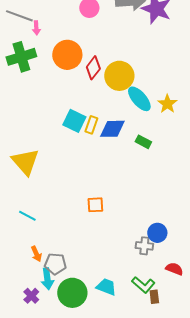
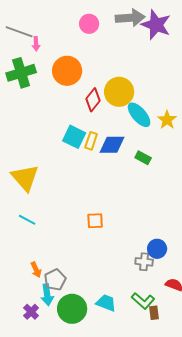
red diamond: (93, 68) -> (93, 100), moved
cyan line: (27, 216) -> (27, 220), moved
gray pentagon: (55, 264) -> (55, 280), turned -30

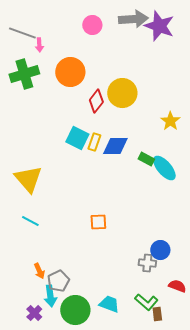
cyan ellipse: (139, 115) -> (164, 168), moved

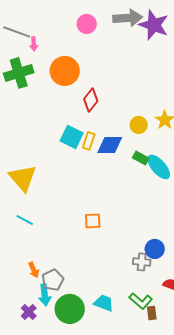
yellow circle: (122, 93) -> (139, 125), moved, size x0.6

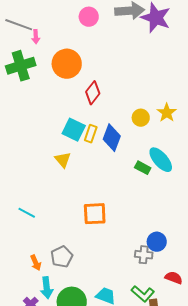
blue diamond: (110, 145) -> (112, 138), turned -68
green rectangle: (141, 158) -> (143, 168), moved
yellow triangle: (23, 178) -> (63, 160), moved, size x0.6
orange square: (93, 221) -> (95, 214), size x1.4
gray pentagon: (53, 280) -> (62, 257), moved

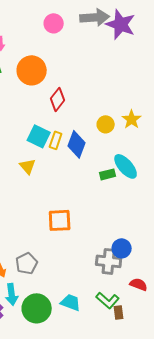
green rectangle: (143, 168) -> (108, 174), turned -42
gray cross: (144, 255) -> (109, 261), size x1.4

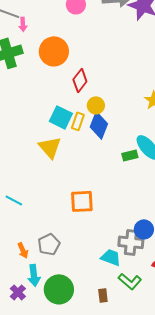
yellow circle: (106, 124) -> (96, 105), moved
yellow triangle: (28, 166) -> (50, 147), size x1.4
cyan trapezoid: (71, 302) -> (111, 257), moved
brown rectangle: (119, 312) -> (103, 295), moved

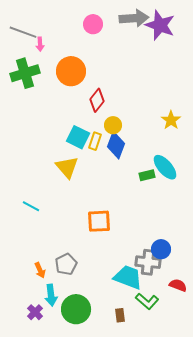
cyan line: (14, 200) -> (31, 206), moved
cyan trapezoid: (111, 257) -> (128, 277), size x1.4

